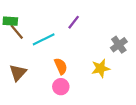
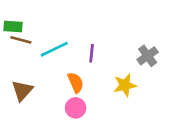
purple line: (74, 22) -> (92, 53), moved, turned -32
brown line: (17, 32) -> (21, 40), turned -35

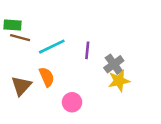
gray cross: (148, 56) -> (114, 64), moved
orange semicircle: (76, 83) -> (47, 77), moved

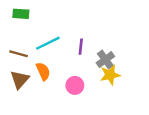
green rectangle: (12, 25) -> (21, 14), moved
brown line: (20, 38) -> (19, 54), moved
pink circle: (72, 102) -> (75, 85), moved

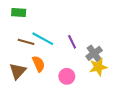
cyan line: (48, 43) -> (43, 39), turned 55
purple line: (81, 47) -> (72, 42), turned -32
brown line: (19, 54) -> (26, 42), moved

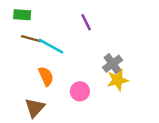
brown line: (26, 42) -> (31, 39), moved
purple line: (72, 42) -> (86, 22), moved
brown triangle: (18, 71) -> (35, 108), moved

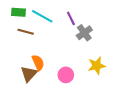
cyan line: (51, 46) -> (42, 16), moved
gray cross: (113, 64) -> (84, 33), moved
brown triangle: (35, 108) -> (29, 74), moved

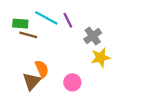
green rectangle: (19, 12) -> (20, 24), moved
purple line: (71, 18) -> (68, 20), moved
yellow star: (97, 66) -> (101, 58), moved

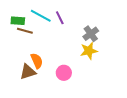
gray cross: (93, 36) -> (91, 34), moved
brown triangle: (32, 81) -> (28, 72), turned 30

